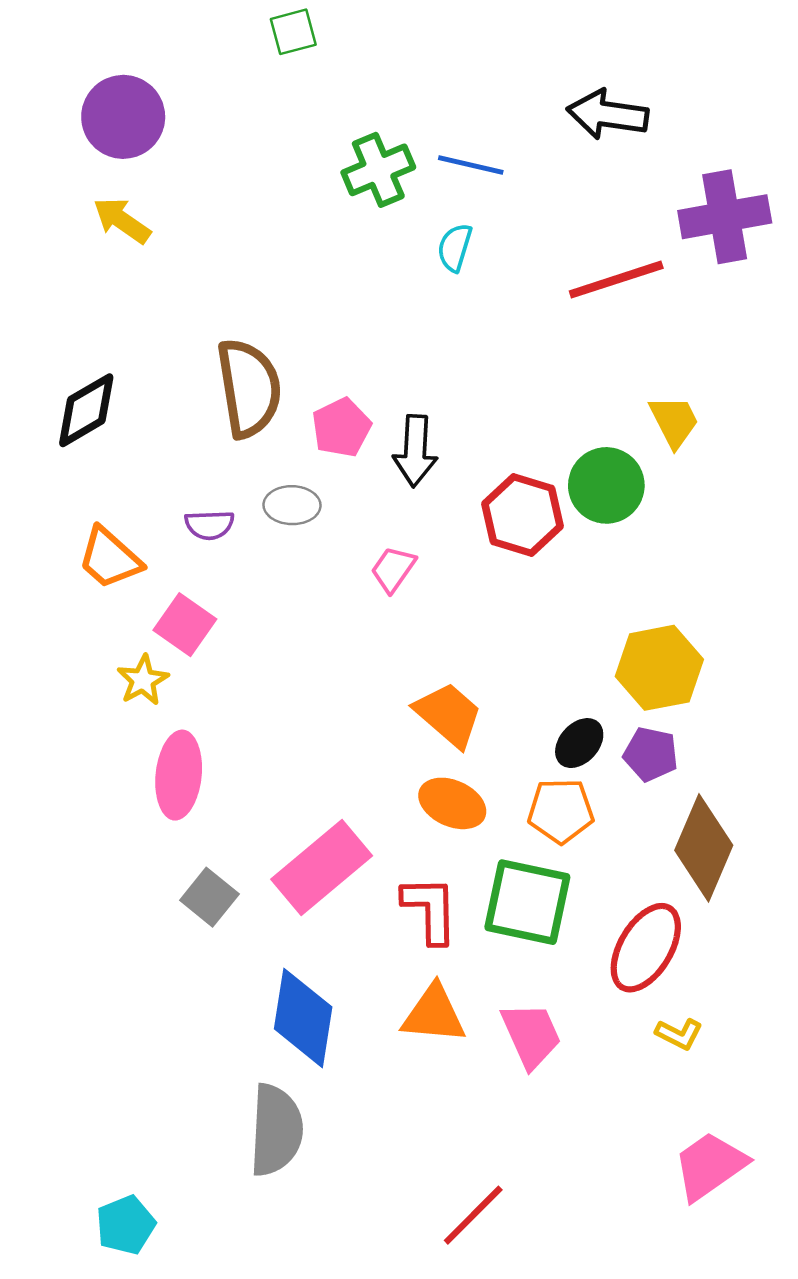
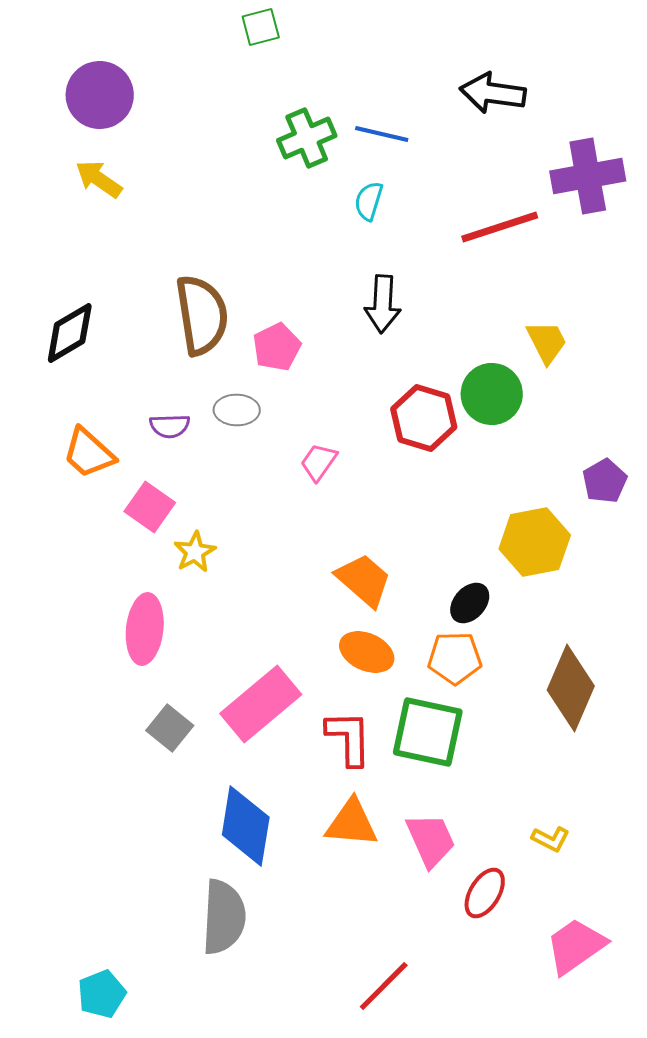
green square: (293, 32) -> (261, 27), moved
black arrow: (415, 451) -> (383, 304), moved
yellow star: (143, 680) -> (195, 552), moved
purple pentagon: (651, 754) -> (605, 481), moved, turned 30
red ellipse: (646, 948) -> (485, 893), moved, size x0.7

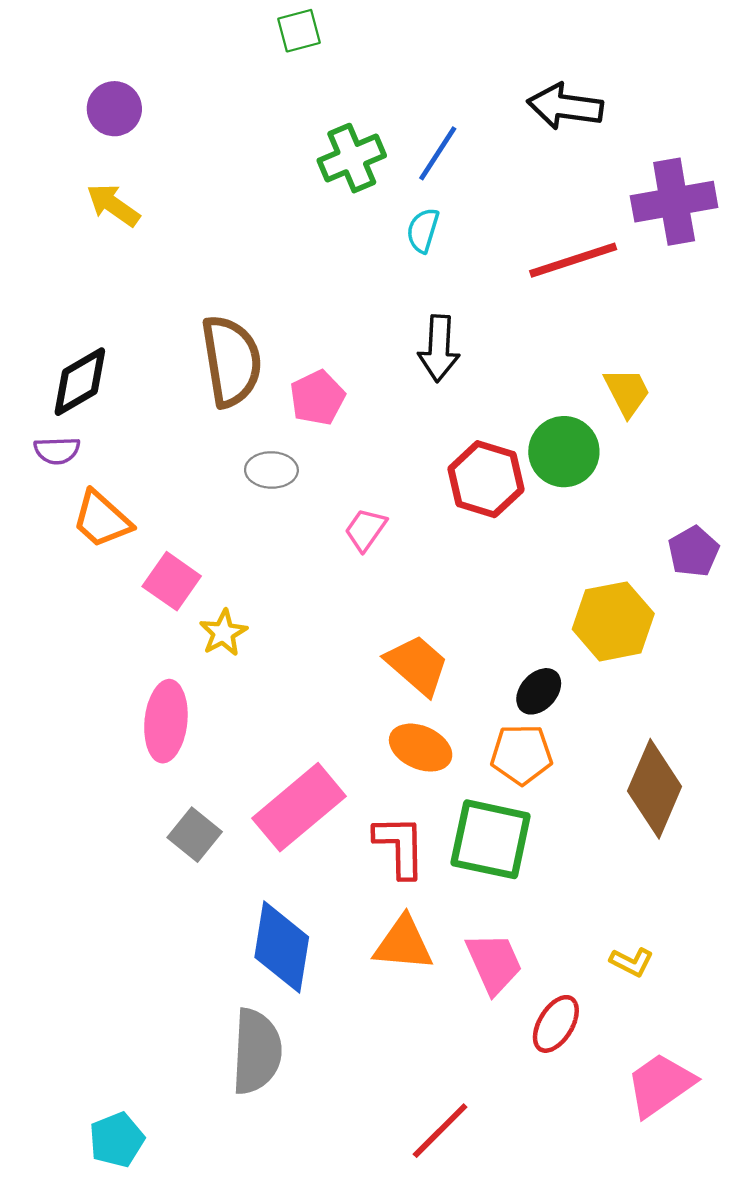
purple circle: (100, 95) -> (114, 109), size x0.7
blue line: (382, 134) -> (438, 153), turned -70
purple semicircle: (170, 426) -> (57, 450), moved

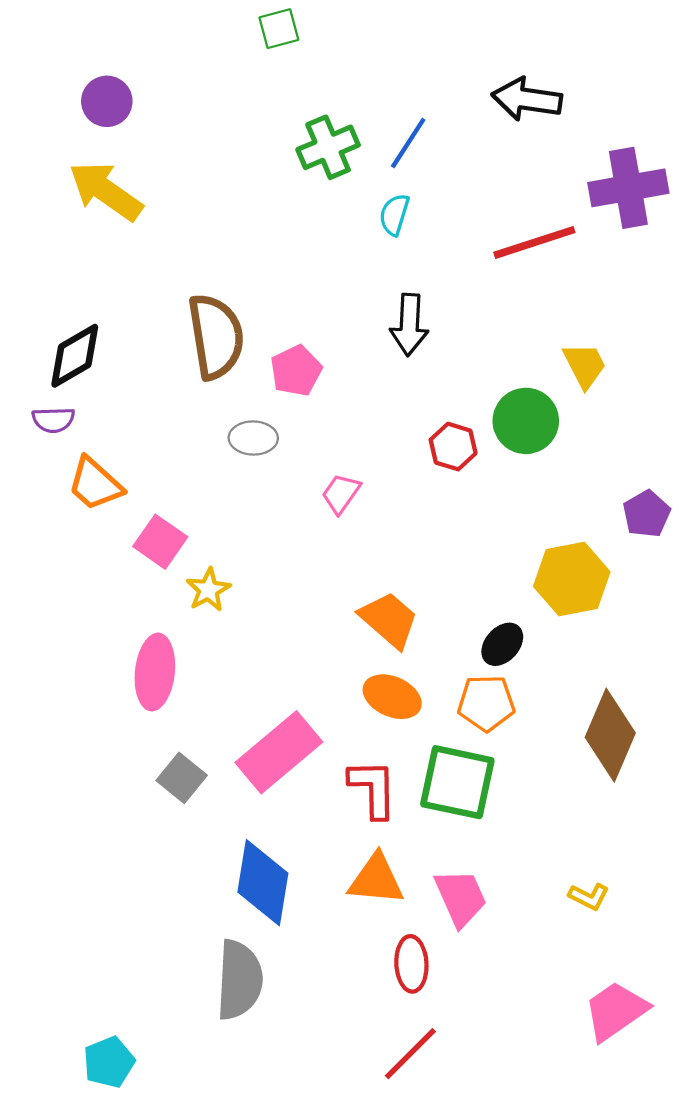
yellow arrow: (113, 205) -> (106, 191), size x1.5
red hexagon: (486, 479) -> (453, 447), size x0.7
red ellipse: (556, 1024) -> (411, 964), moved, turned -34

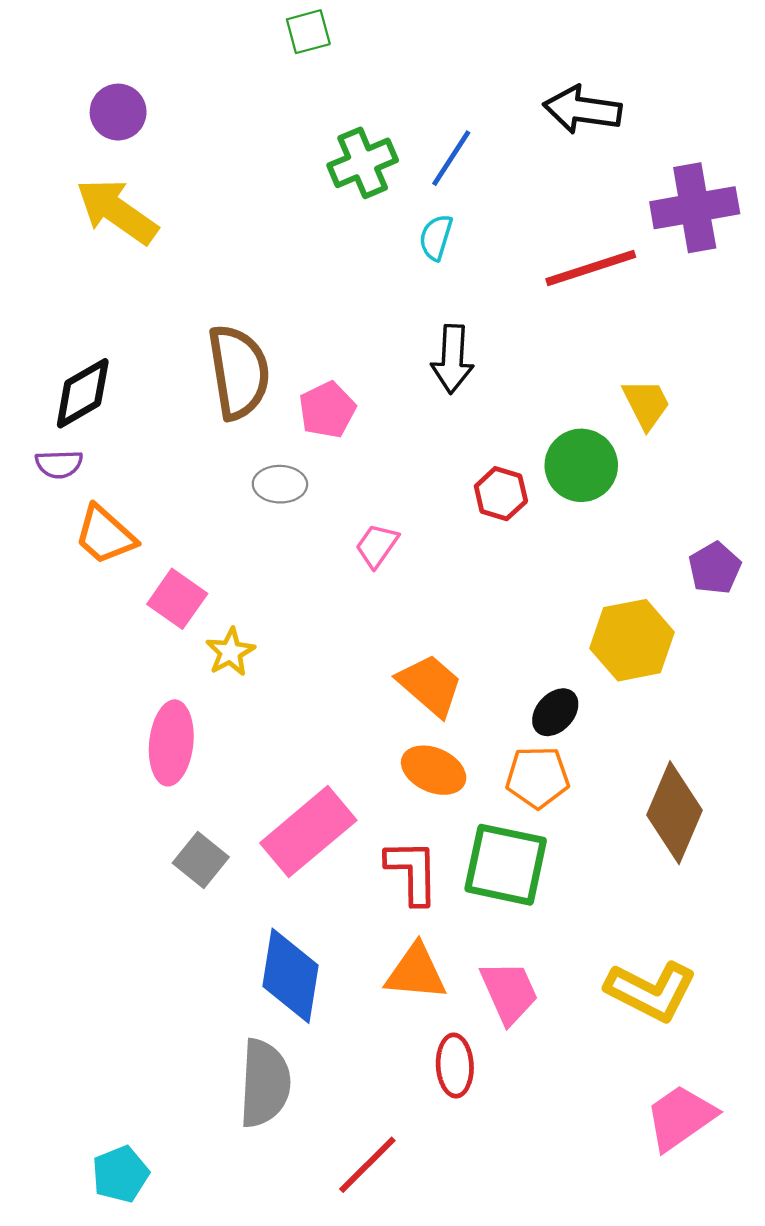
yellow L-shape: (589, 897) -> (651, 991), size x2.0
red line: (410, 1054) -> (367, 1165), moved

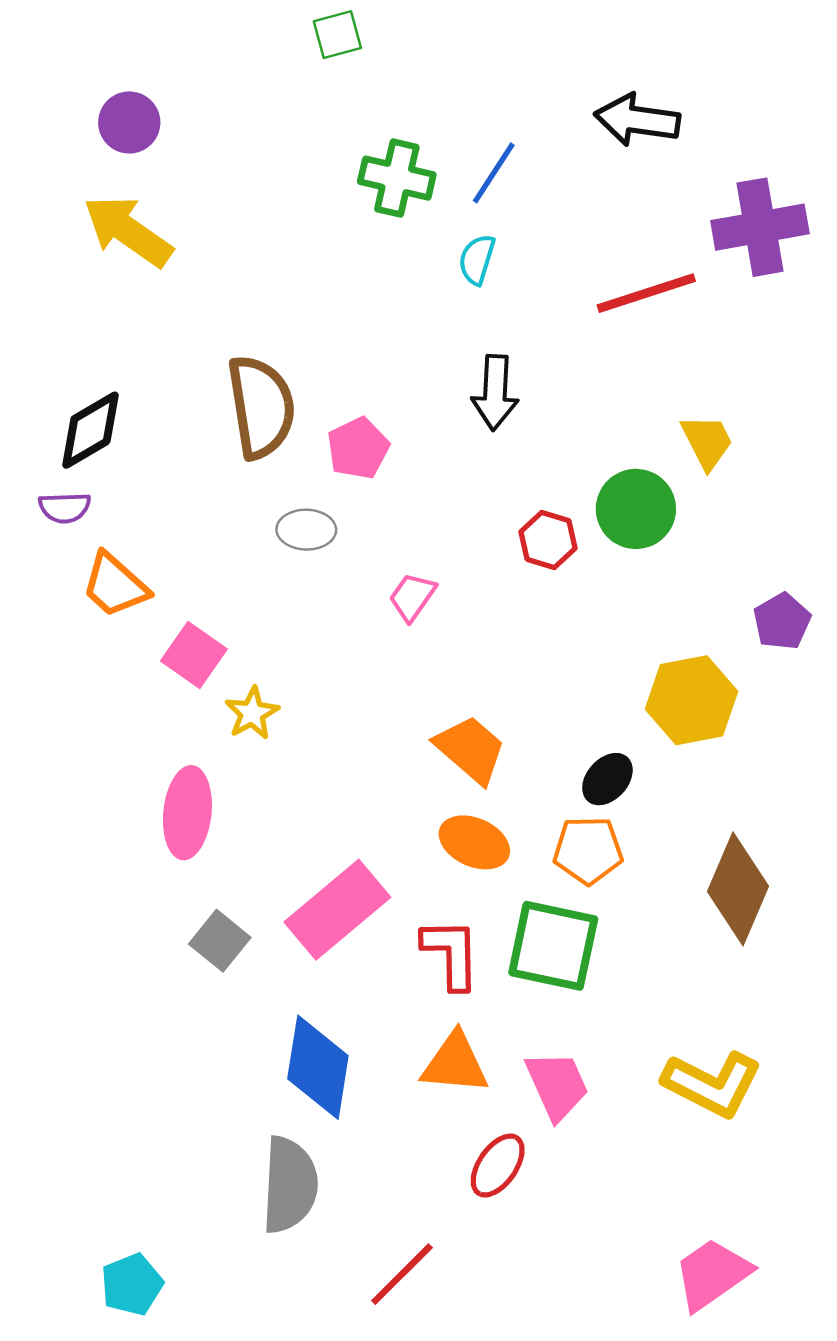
green cross: (363, 163) -> (397, 178), turned 36
red ellipse: (455, 1066) -> (498, 1166), turned 38
pink trapezoid: (680, 1118) -> (712, 1274), moved

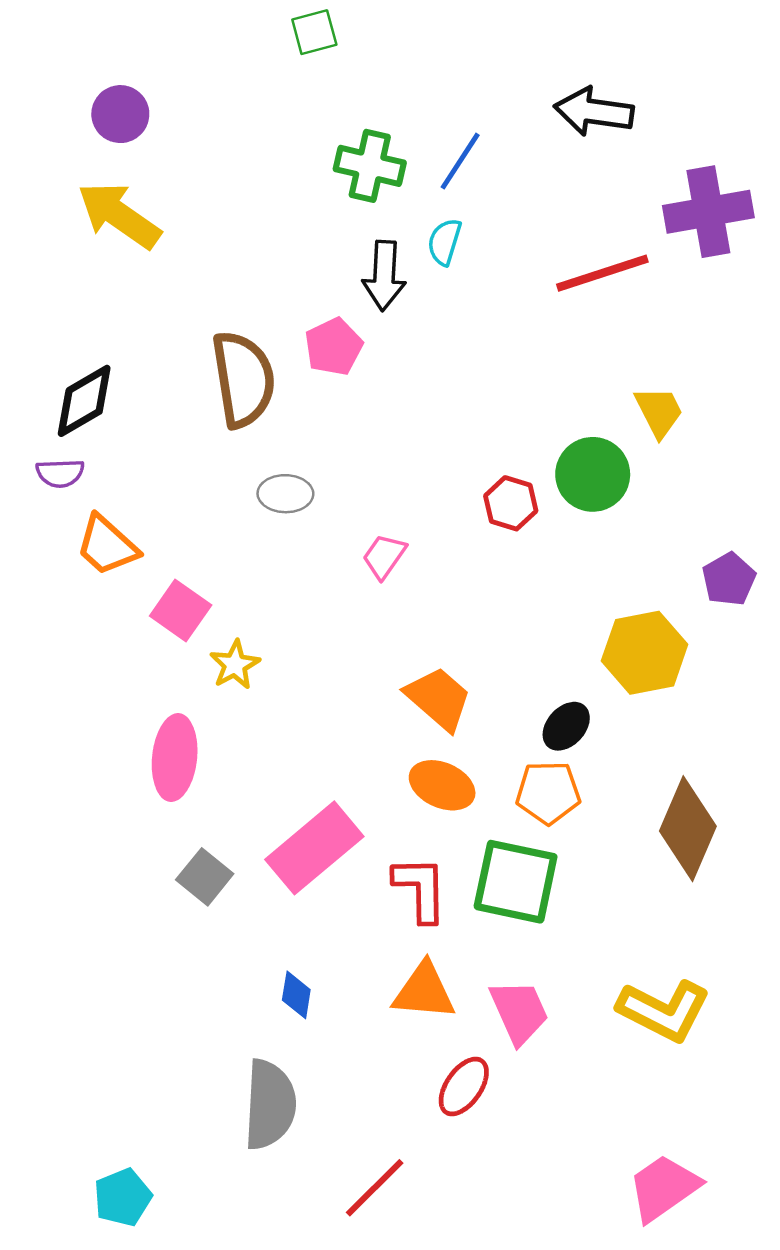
black arrow: (495, 393) -> (384, 276), moved
pink pentagon: (358, 448) -> (334, 347), moved
blue diamond: (318, 1067) -> (296, 995), size x0.5

